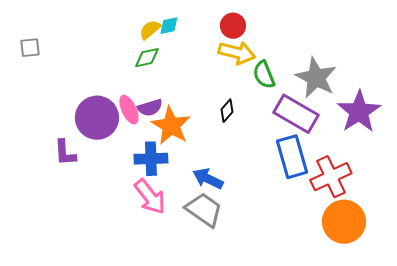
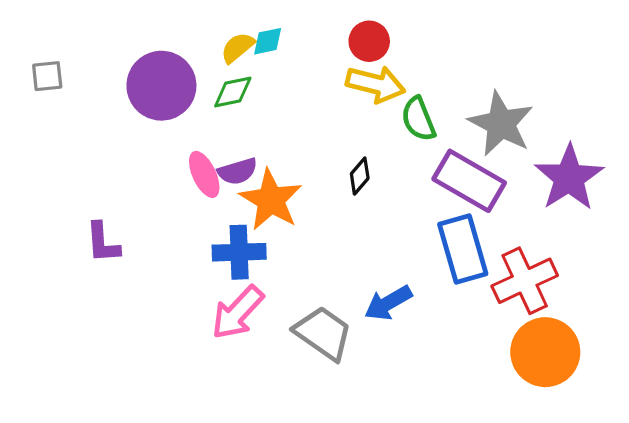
purple circle: (97, 118) -> (161, 86), moved
blue arrow: (208, 179) -> (388, 303), moved, turned -56
pink arrow: (150, 197) -> (238, 312), turned 81

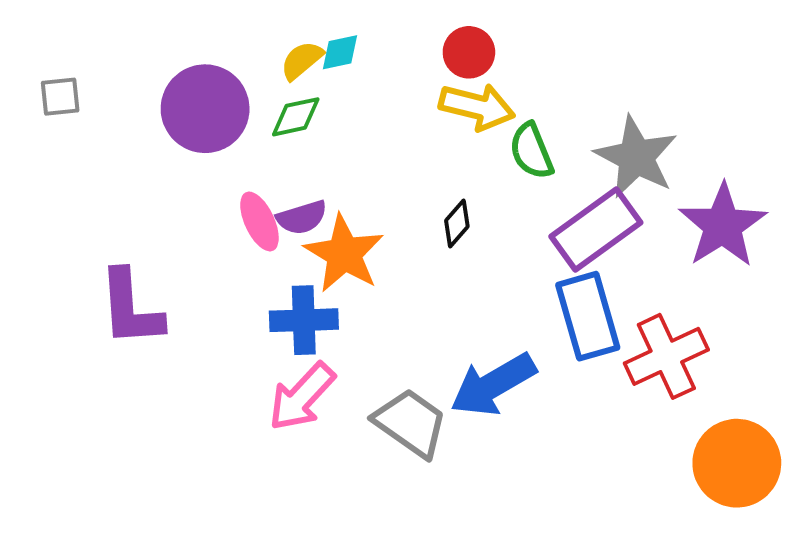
purple rectangle: (469, 181) -> (596, 230), turned -66
purple L-shape: (103, 243) -> (131, 308), size x1.5
blue arrow: (388, 303) -> (493, 385), size x1.4
orange circle: (545, 352) -> (737, 463), moved

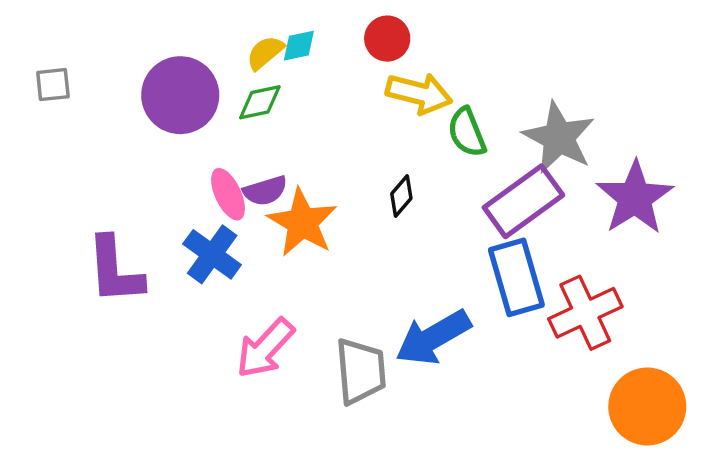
red circle: (469, 52) -> (387, 39), moved
blue cross: (304, 320) -> (212, 254), moved, turned 38
gray trapezoid: (411, 423) -> (361, 371), turned 50

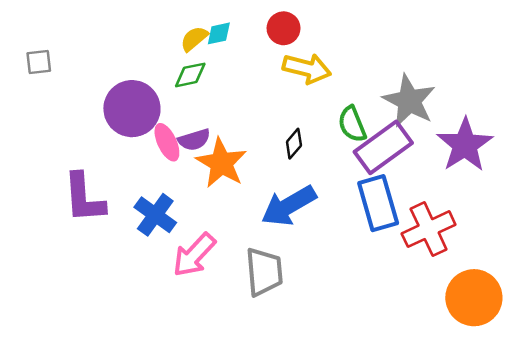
purple circle: (180, 95) -> (132, 109), moved
green semicircle: (467, 132) -> (352, 124), moved
blue cross: (212, 254) -> (155, 215), moved
blue arrow: (433, 338) -> (289, 206), moved

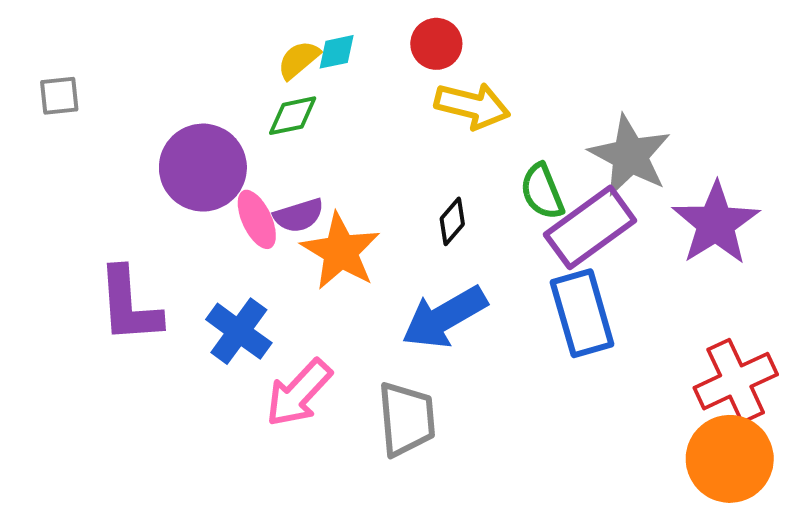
red cross: (429, 229) -> (736, 381), moved

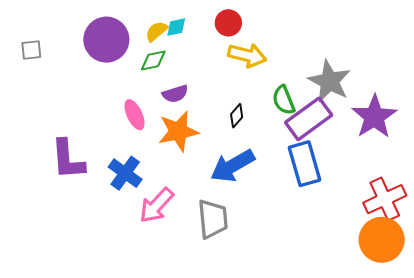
purple circle: (203, 168) -> (106, 40), moved
purple semicircle: (299, 215) -> (175, 94), moved
orange star: (341, 251) -> (178, 131), turned 30

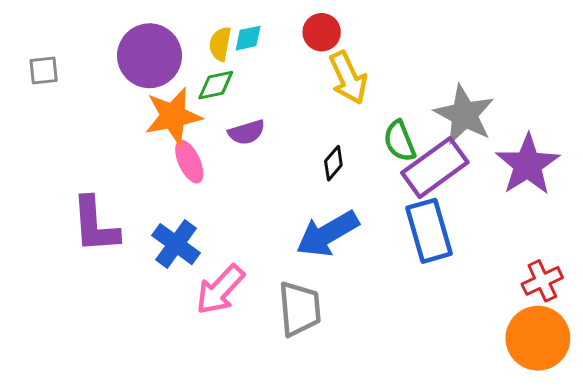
yellow semicircle: (156, 31) -> (220, 44), turned -40
yellow arrow: (247, 55) -> (348, 78), turned 51
orange star: (178, 131) -> (173, 116), moved
red cross: (385, 199) -> (542, 281), size x0.7

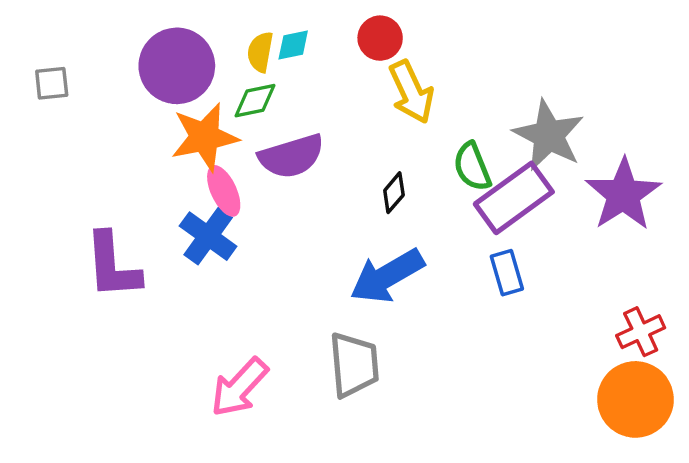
purple semicircle: (247, 132) -> (291, 156), size x1.5
blue rectangle: (429, 231) -> (507, 273), size x0.6
blue cross: (176, 244) -> (208, 236), moved
pink arrow: (220, 290) -> (239, 387), moved

